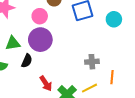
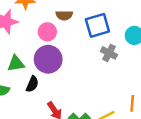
gray cross: (92, 62) -> (109, 53), moved, turned 32

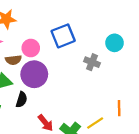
brown semicircle: (64, 15) -> (13, 60), moved
blue square: (97, 25) -> (63, 36), moved

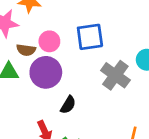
gray cross: (92, 62) -> (115, 75), size x1.5
black semicircle: (22, 100) -> (68, 105), moved

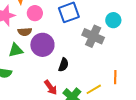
pink circle: (49, 41) -> (35, 13), moved

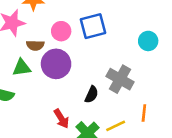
pink circle: (35, 13) -> (61, 31), moved
gray cross: (93, 36) -> (120, 79), moved
black semicircle: (64, 65) -> (92, 94), moved

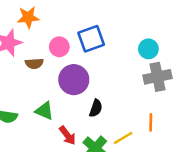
purple circle: (56, 64) -> (74, 80), moved
green triangle: (22, 68) -> (44, 111), moved, turned 36
gray cross: (120, 79) -> (158, 77), moved, turned -36

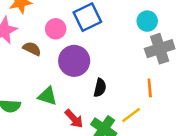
brown semicircle: (34, 63) -> (32, 49), turned -144
orange line: (151, 122) -> (150, 88), moved

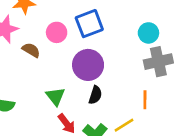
purple circle: (74, 61) -> (88, 65), moved
green triangle: (47, 96) -> (56, 96), moved, turned 30

